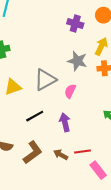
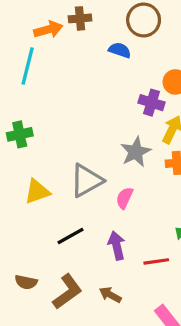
purple cross: (75, 23) -> (152, 103), moved
gray star: (77, 61) -> (136, 152), turned 30
red line: (83, 151) -> (156, 261), moved

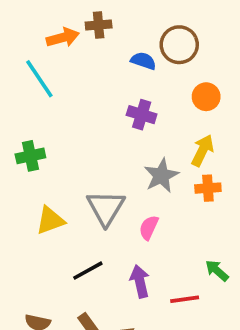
brown circle: (144, 20) -> (179, 45), moved
cyan line: (28, 66) -> (39, 79), turned -48
purple cross: (152, 103) -> (142, 115), moved
gray triangle: (86, 180) -> (106, 208), turned -30

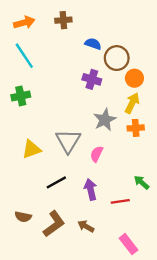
orange arrow: (63, 38) -> (24, 23), moved
brown circle: (179, 45) -> (117, 58), moved
orange circle: (206, 97) -> (134, 78), moved
green cross: (30, 156) -> (21, 96), moved

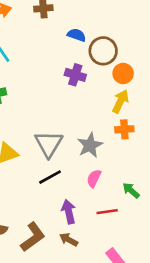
gray star: (105, 120) -> (90, 145), moved
pink semicircle: (97, 154) -> (94, 178), moved
black line: (56, 182) -> (50, 177), moved
purple arrow: (91, 190) -> (69, 212), moved

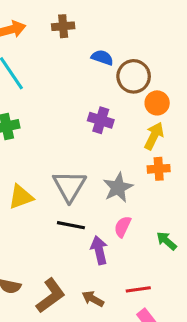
purple cross: (75, 75) -> (101, 120), moved
black line: (50, 177) -> (71, 225), turned 40
purple arrow: (69, 212) -> (99, 250), moved
red line: (107, 212) -> (138, 289), moved

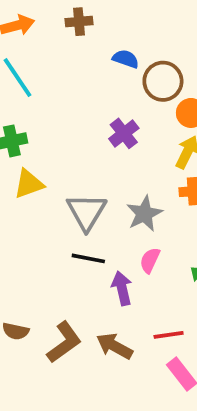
purple cross: (101, 120) -> (124, 133), turned 35
yellow triangle: (21, 197) -> (29, 184), moved
brown arrow: (93, 299) -> (114, 346), size x1.4

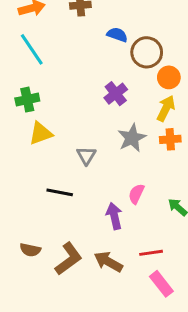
gray triangle: (86, 212) -> (86, 156), size x0.6
gray star: (144, 214) -> (132, 138), moved
black line: (88, 258) -> (60, 192), moved

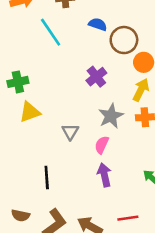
cyan line: (32, 49) -> (51, 32), moved
black line: (60, 192) -> (47, 178), moved, turned 75
pink semicircle: (136, 194) -> (102, 145), moved
purple arrow: (114, 216) -> (104, 175), moved

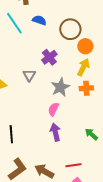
blue semicircle: (98, 24) -> (39, 20), moved
gray triangle: (70, 132) -> (29, 75), moved

